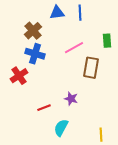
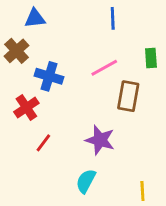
blue triangle: (57, 13) -> (35, 18), moved
brown cross: (33, 31) -> (16, 51), moved
purple star: (71, 99) -> (100, 140), size x1.5
red line: (44, 108) -> (43, 143), moved, turned -32

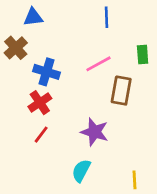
red cross: (26, 107) -> (40, 103), moved

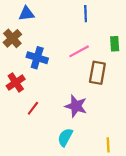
red cross: (40, 103) -> (16, 82), moved

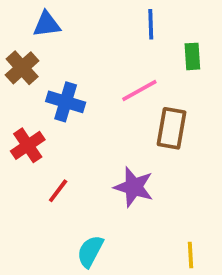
green rectangle: (115, 44) -> (192, 56), moved
cyan semicircle: (65, 137) -> (90, 251), moved

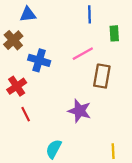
red line: (58, 191) -> (26, 114), moved, turned -64

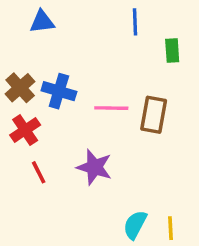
brown cross: (13, 40) -> (20, 88), moved
pink line: (83, 54) -> (111, 108), moved, turned 30
purple star: (79, 111) -> (94, 167), moved
cyan semicircle: (54, 149) -> (135, 225), moved

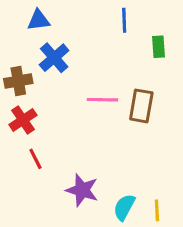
brown cross: (20, 88) -> (18, 81), turned 32
blue cross: (59, 91) -> (54, 58), moved, turned 32
purple star: (94, 167) -> (82, 190), moved

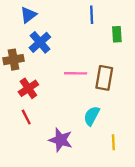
blue triangle: (39, 20) -> (28, 15), turned -30
red cross: (23, 120) -> (28, 88), moved
cyan semicircle: (124, 207) -> (92, 116), moved
yellow line: (157, 210) -> (113, 142), moved

